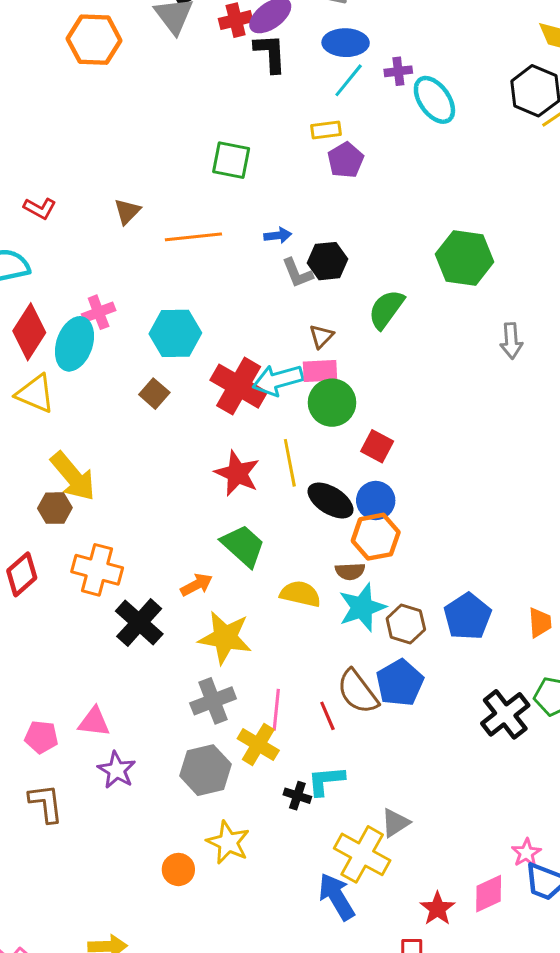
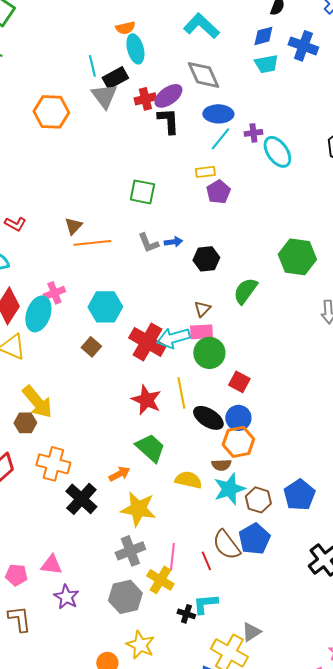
orange line: (193, 237) -> (92, 243), moved
gray L-shape: (297, 273) -> (148, 243), moved

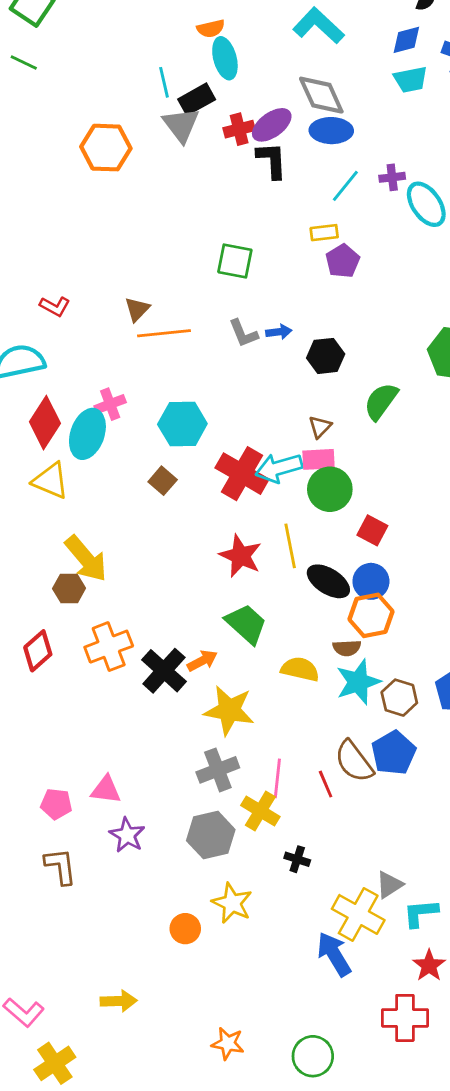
blue ellipse: (218, 114) -> (331, 131), moved
orange cross: (53, 464) -> (109, 647), turned -36
black cross: (81, 499) -> (164, 671), moved
cyan L-shape: (205, 604) -> (421, 913), moved

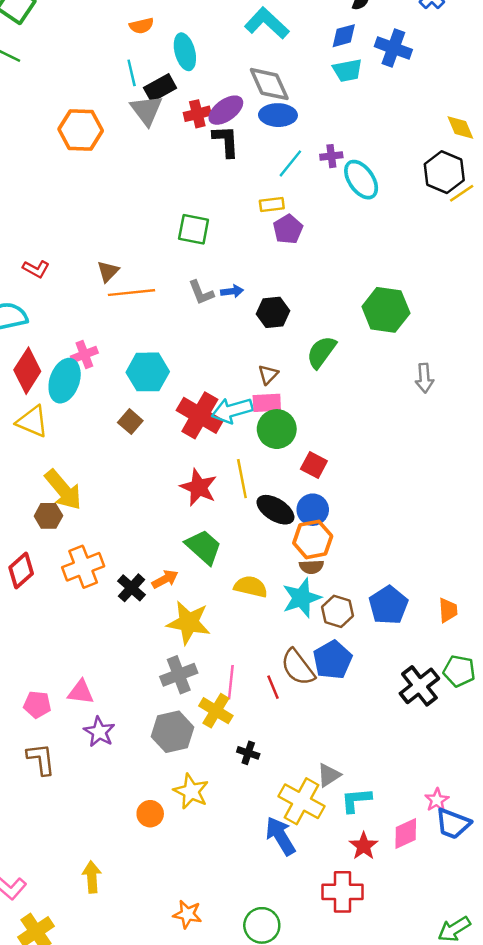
orange semicircle: (211, 28) -> (141, 26), moved
brown semicircle: (347, 648) -> (311, 567), moved
black cross: (164, 671) -> (132, 588), size x0.7
yellow arrow: (119, 1001) -> (92, 877), turned -92

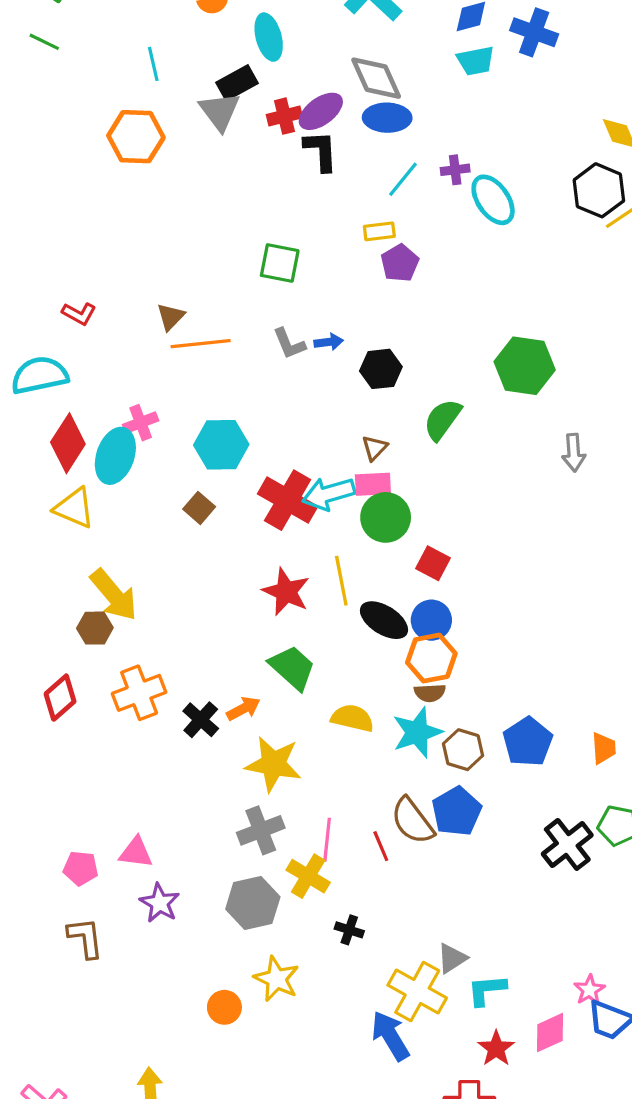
cyan line: (132, 73) -> (153, 64), moved

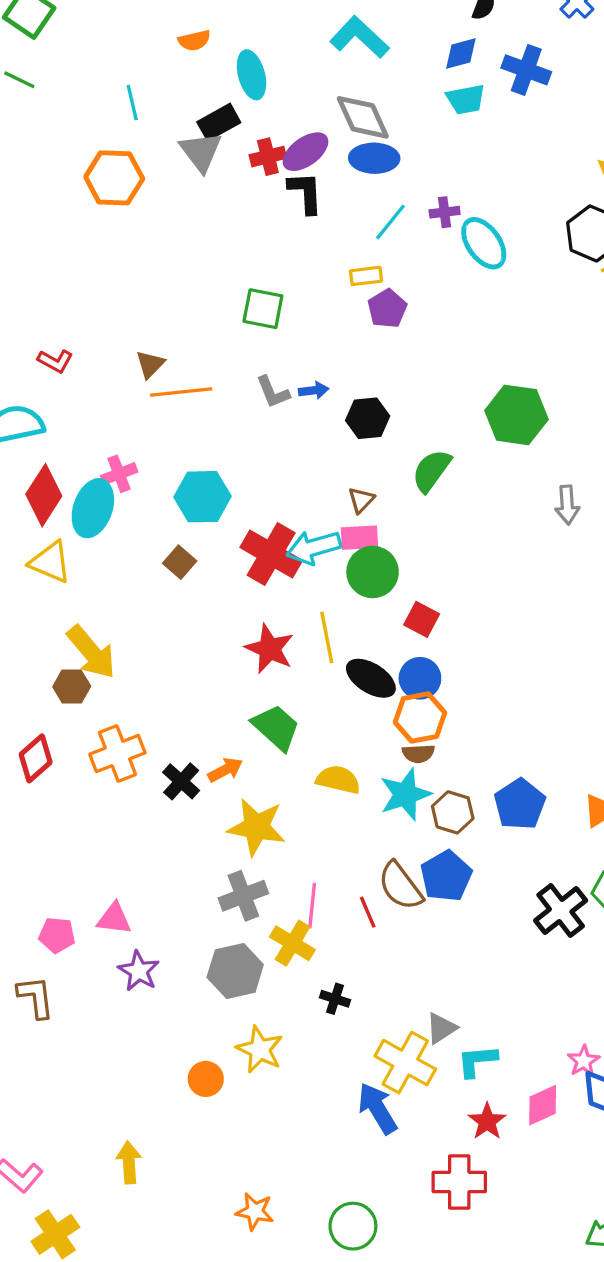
brown L-shape: (85, 938) -> (36, 997), moved

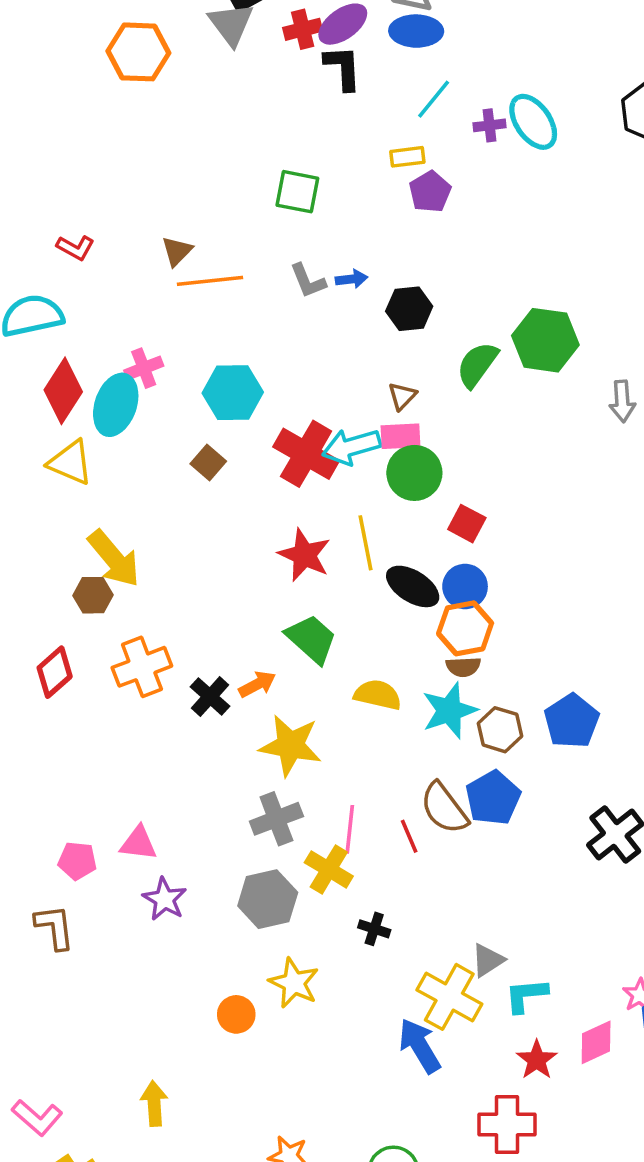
purple cross: (445, 212) -> (490, 125), moved
green hexagon: (516, 415) -> (545, 340), moved

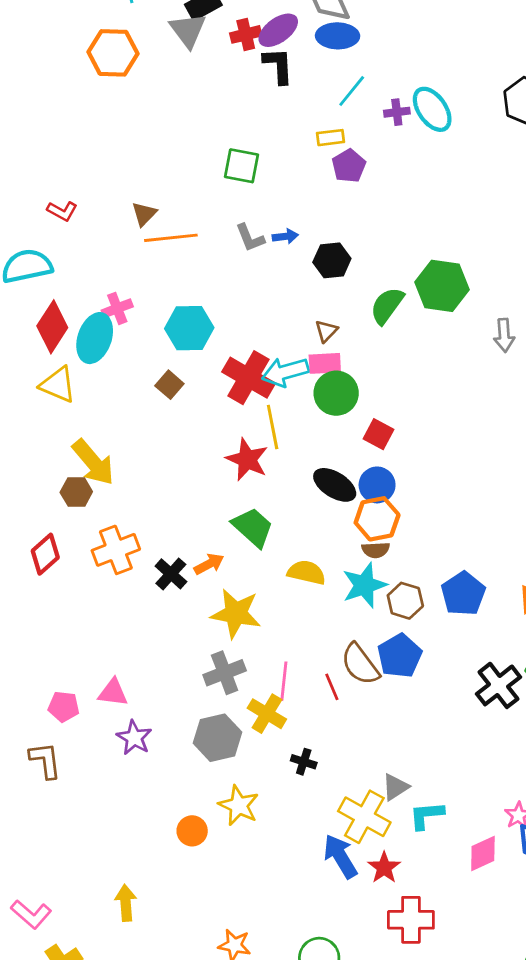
yellow line: (365, 543) -> (273, 427), moved
red star: (537, 1060) -> (384, 868), moved

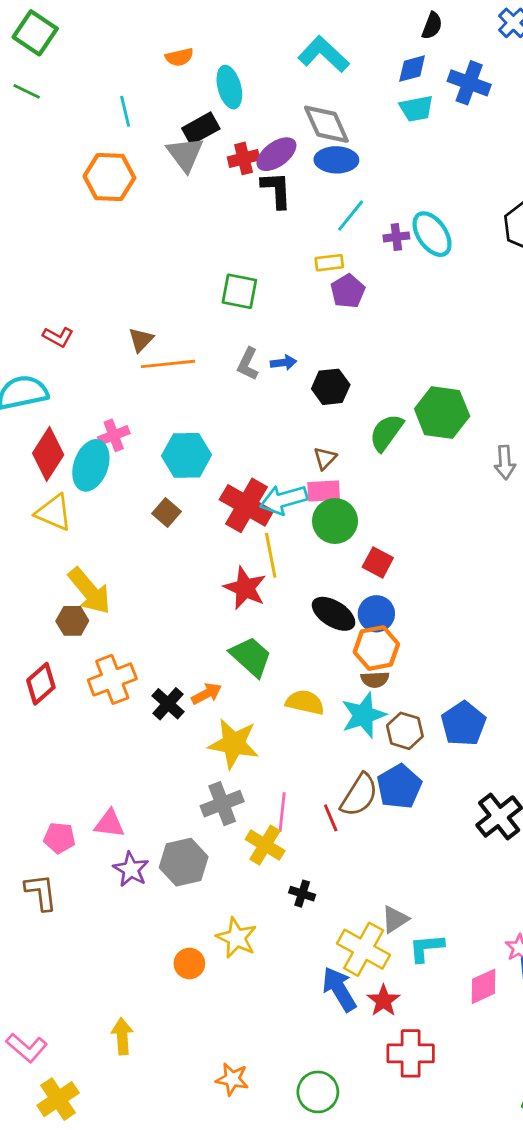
gray L-shape: (250, 238) -> (248, 364), turned 48
brown semicircle: (360, 664) -> (359, 795), turned -111
gray hexagon: (218, 738) -> (184, 862), moved

